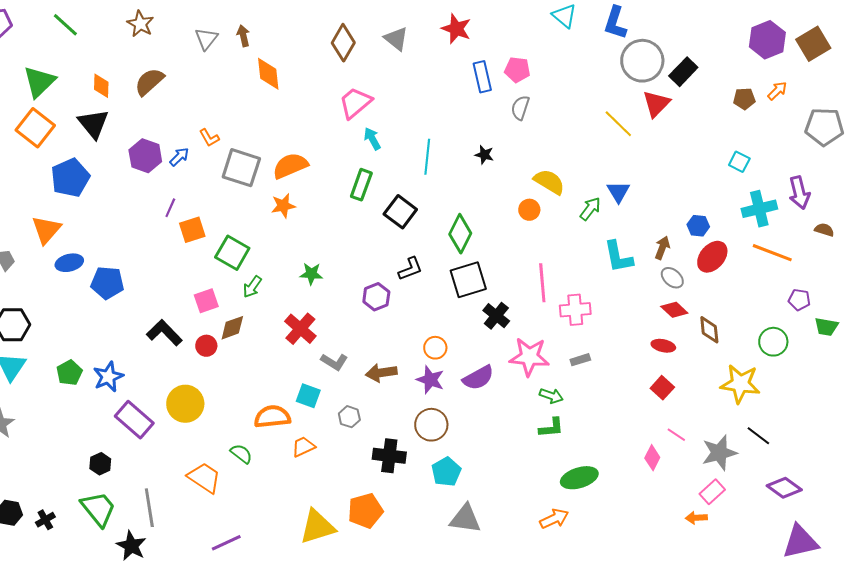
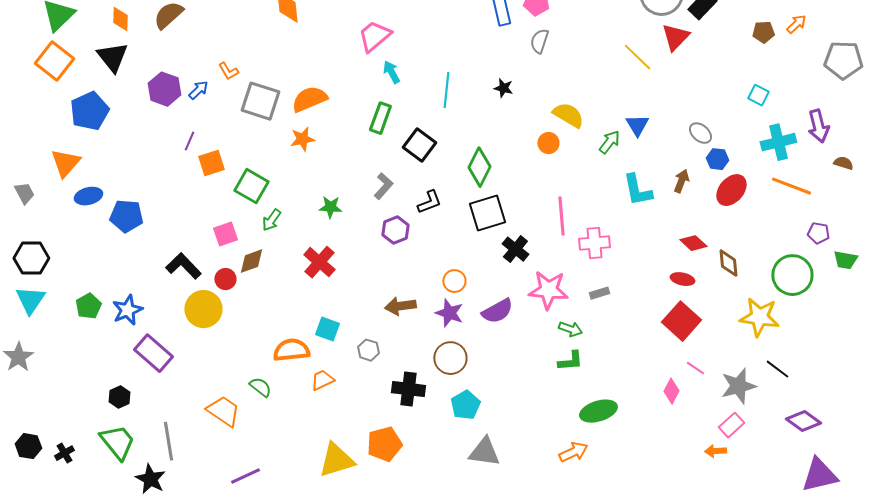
gray ellipse: (672, 278) -> (700, 133), moved
green circle: (773, 342) -> (792, 275), size x1.4
gray L-shape: (334, 362) -> (383, 186), moved, turned -80
red square: (662, 388) -> (681, 321), size x1.6
yellow circle: (185, 404) -> (203, 309), moved

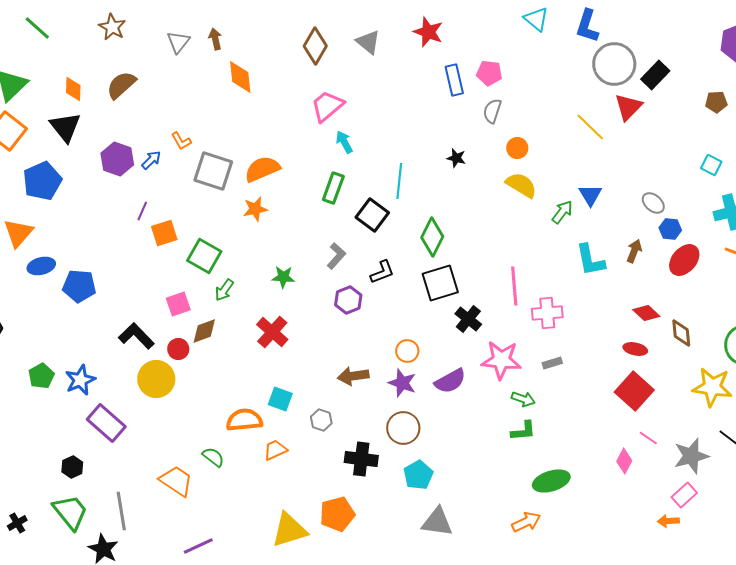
cyan line: (446, 90) -> (399, 181), moved
orange circle: (548, 143) -> (517, 148), moved

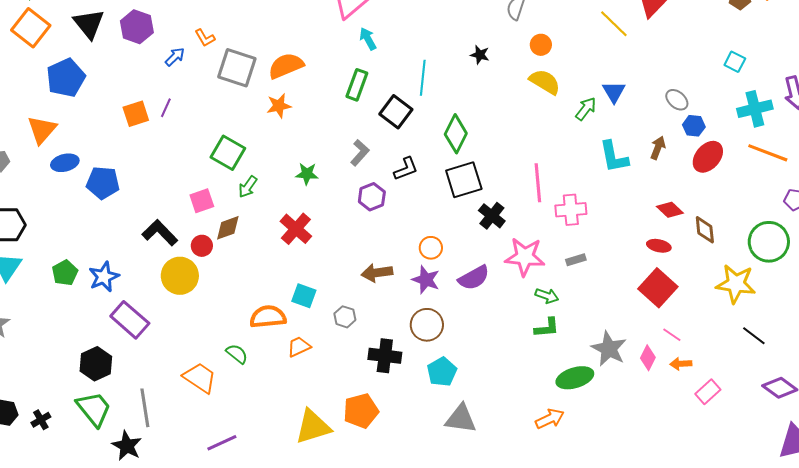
purple hexagon: (117, 159) -> (137, 27), moved
orange square: (164, 233) -> (136, 114), moved
gray star: (691, 456) -> (609, 349), moved, turned -30
black hexagon: (72, 467) -> (96, 364), size x1.5
orange arrow: (668, 521) -> (681, 364), moved

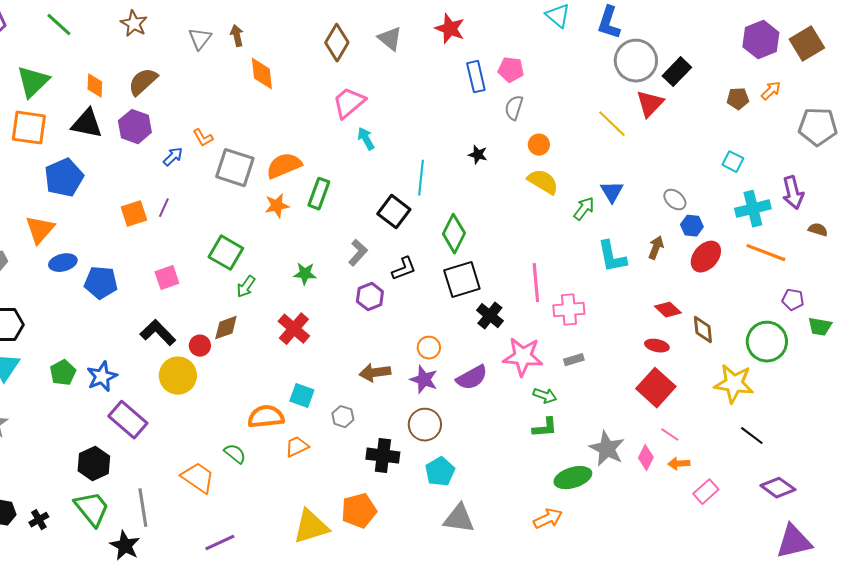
black triangle: (89, 24) -> (87, 124), turned -40
orange square: (31, 28) -> (29, 128), turned -30
green rectangle: (357, 85) -> (319, 194), moved
pink square: (202, 201) -> (167, 278), moved

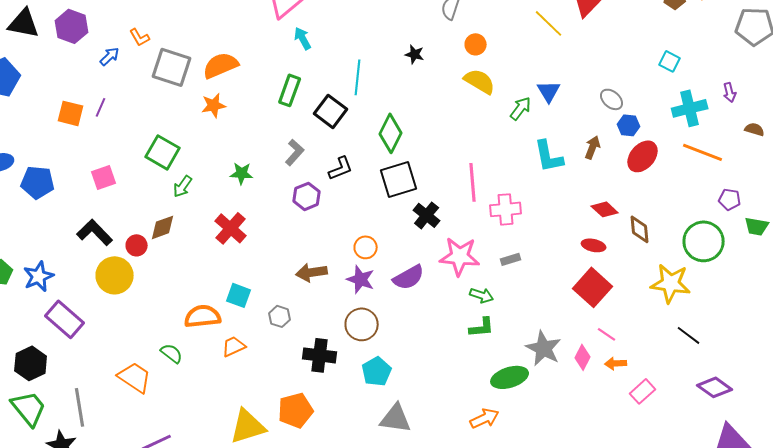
purple arrow: (793, 193) -> (730, 92), size x0.6
green rectangle: (319, 194) -> (290, 90), moved
orange square: (134, 214) -> (71, 113), turned 32

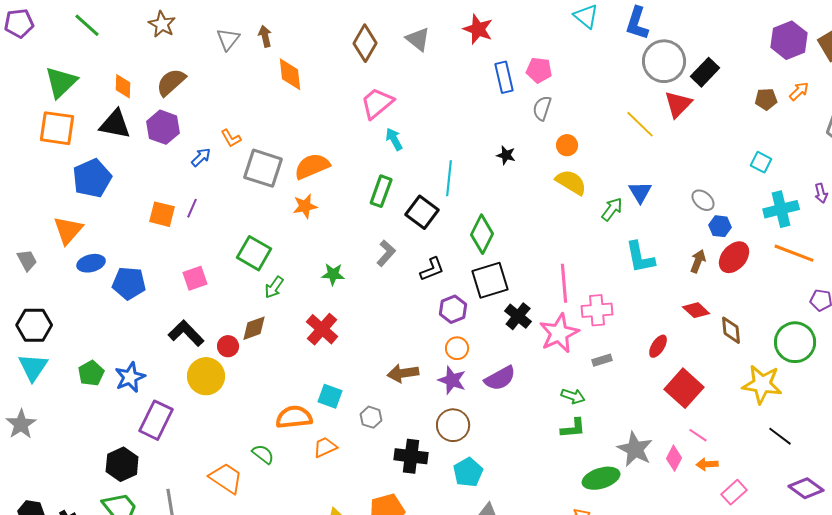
brown arrow: (593, 147) -> (698, 261), moved
purple hexagon: (307, 196) -> (453, 309), moved
red ellipse: (594, 245) -> (658, 346), moved, turned -70
pink star: (460, 256) -> (559, 333), moved, turned -30
purple rectangle: (65, 319) -> (156, 420), turned 75

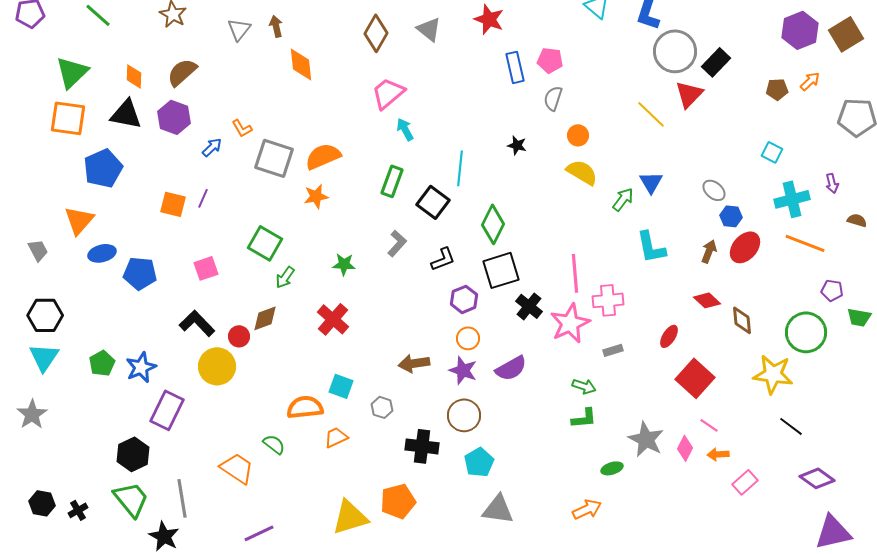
green ellipse: (601, 478) -> (612, 468), size x0.6

